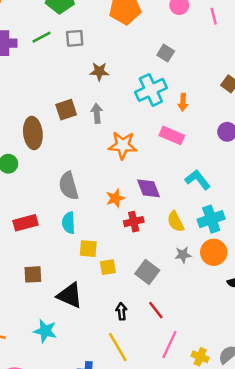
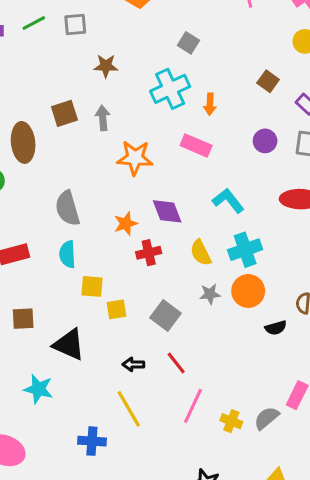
black arrow: (121, 311) -> (133, 364), turned -84

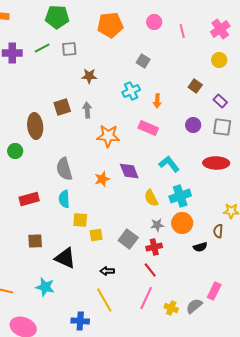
cyan cross: (170, 89) -> (131, 91), size x0.7
red cross: (149, 253) -> (154, 247), moved
red line: (176, 363) -> (150, 270), moved

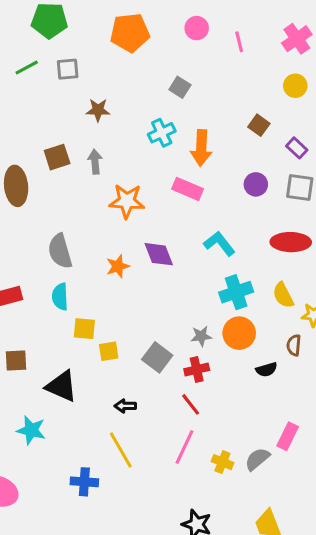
orange arrow: (157, 101) -> (201, 148), size x1.6
yellow semicircle: (151, 198) -> (283, 295), moved

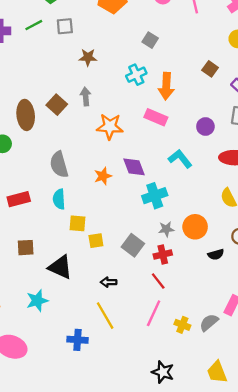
brown square: (57, 157) -> (57, 105), moved, turned -30
purple circle: (256, 184) -> (205, 127), moved
cyan cross: (236, 292) -> (155, 196), moved
cyan star: (31, 430) -> (37, 301), turned -30

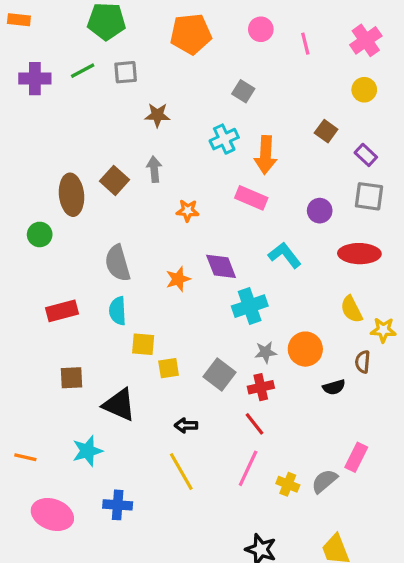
orange star: (110, 127) -> (188, 211), size x0.6
blue cross: (77, 340) -> (118, 505), moved

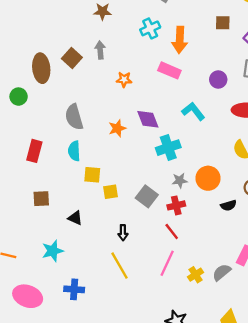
brown square: (326, 131) -> (223, 23), turned -35
red rectangle: (62, 311) -> (34, 151), turned -60
black triangle: (119, 405) -> (75, 218), size x0.6
black arrow: (186, 425) -> (123, 233), turned -91
yellow cross: (288, 484) -> (196, 275), turned 35

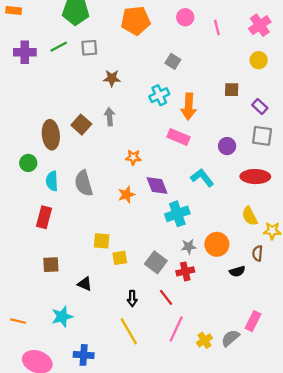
orange star: (124, 80) -> (133, 157), moved
cyan semicircle: (74, 151) -> (52, 181), moved
red line: (172, 232) -> (166, 297), moved

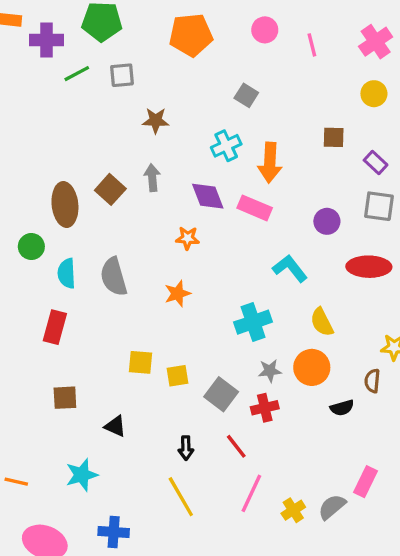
purple cross: (25, 52) -> (46, 40), moved
purple diamond: (157, 186) -> (208, 196), moved
yellow semicircle: (250, 216) -> (322, 322), moved
yellow square: (120, 258) -> (177, 376), moved

